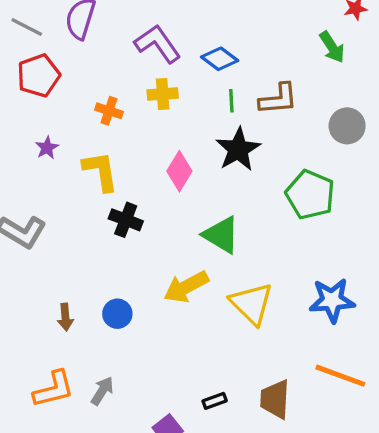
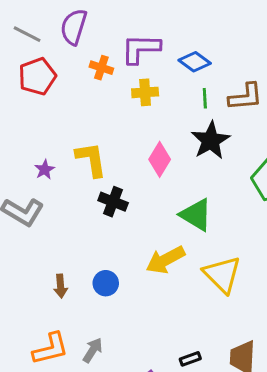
purple L-shape: (158, 44) -> (141, 49), turned -54
orange cross: (109, 111) -> (101, 68), moved
purple star: (47, 148) -> (45, 170), moved

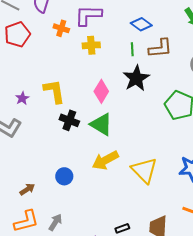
blue diamond: (195, 62) -> (141, 24), moved
green triangle: (196, 215) -> (101, 124), moved
brown arrow: (61, 286) -> (27, 189), moved, turned -119

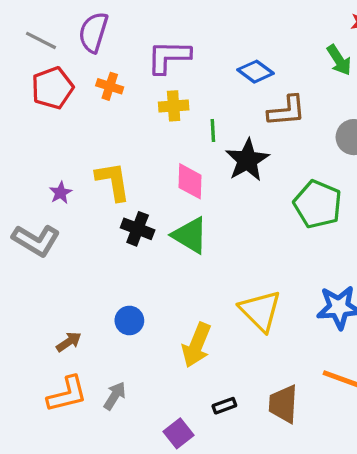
orange cross: (61, 28) -> (110, 86), moved
green line: (132, 49) -> (213, 131), moved
pink diamond: (101, 91) -> (190, 181), turned -30
yellow arrow: (105, 160) -> (197, 345), moved, turned -40

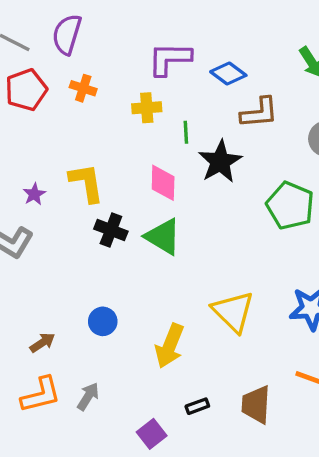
purple L-shape: (169, 57) -> (170, 59), moved

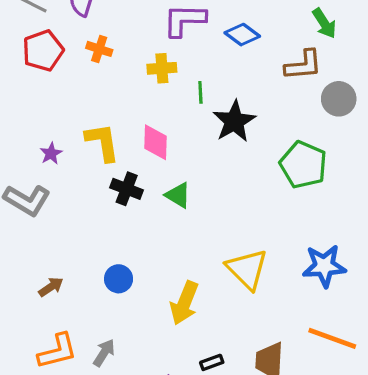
brown L-shape: (259, 113) -> (303, 65), moved
pink diamond: (163, 183) -> (155, 142), moved
green triangle: (163, 237) -> (178, 195), size x0.7
brown arrow: (42, 343) -> (51, 287), moved

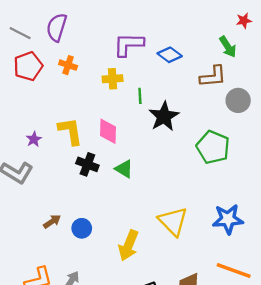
brown arrow: (51, 287) -> (52, 221), moved

